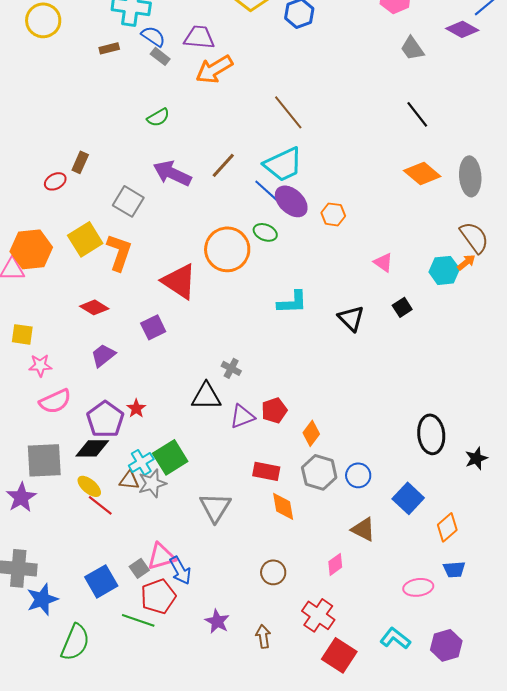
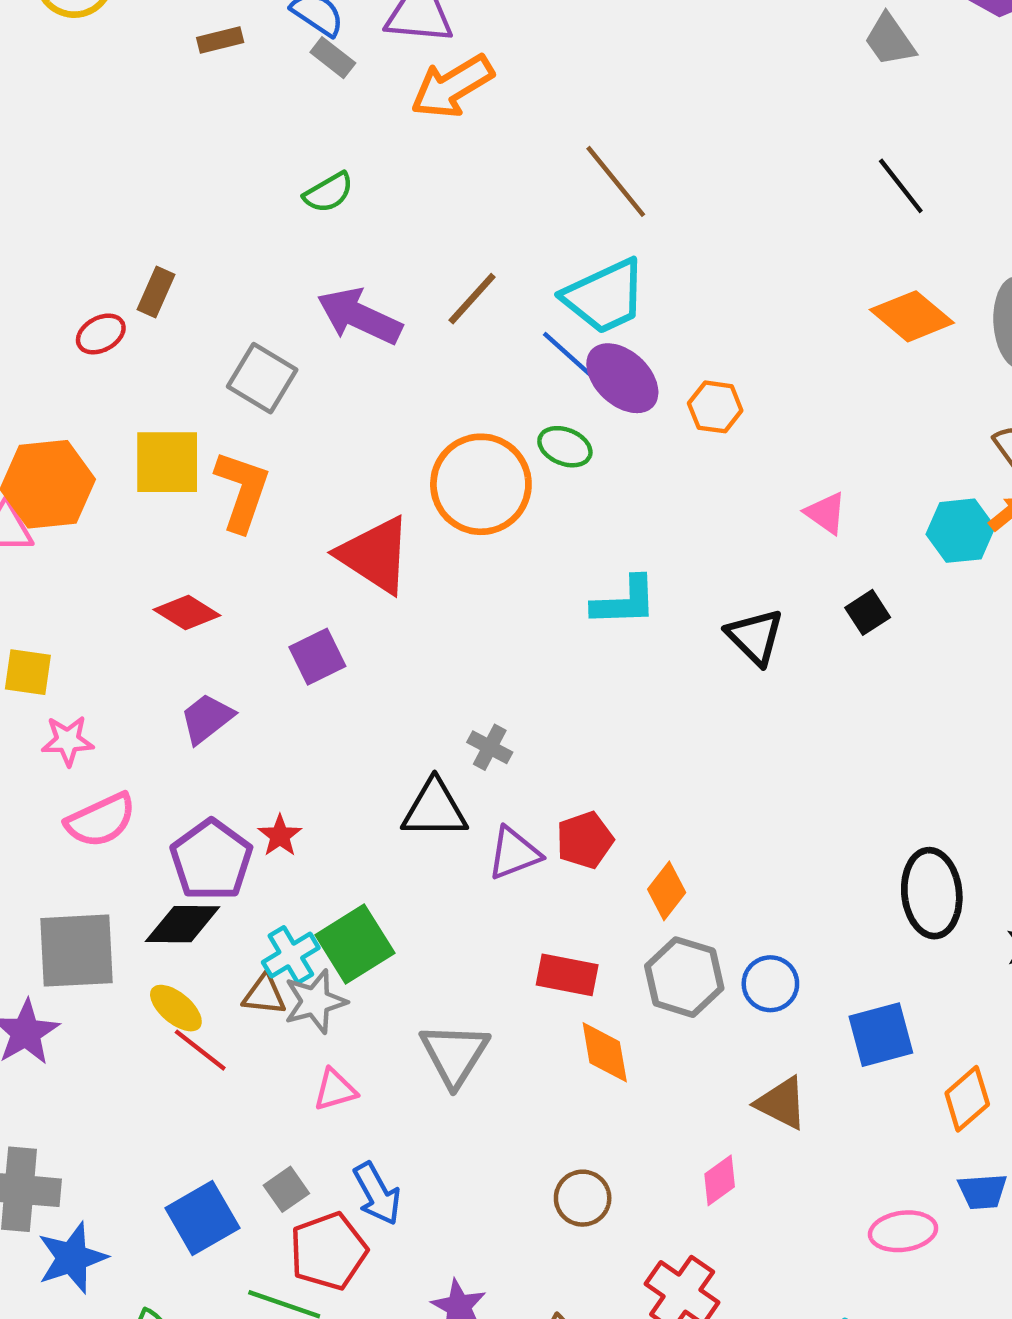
yellow square: (85, 239) -> (167, 462), turned 32
blue square: (408, 498) -> (881, 1035), turned 32
pink triangle: (161, 556) -> (335, 1090), moved, size x0.7

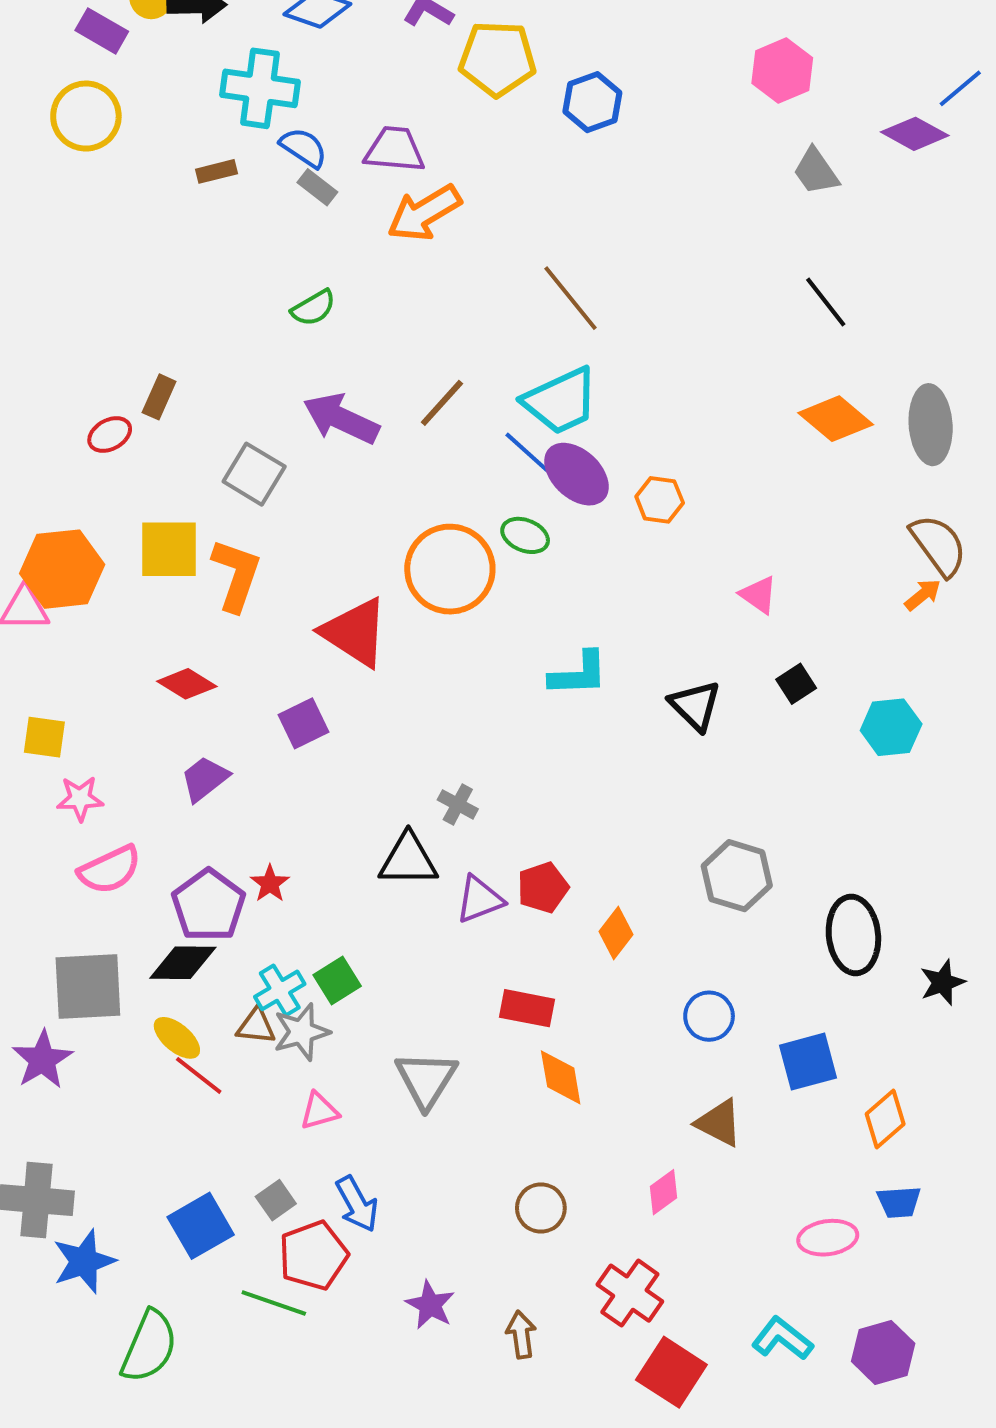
cyan hexagon: (961, 531) -> (891, 727), moved
green square: (355, 944) -> (337, 981), size x0.7
gray hexagon: (684, 977) -> (737, 876), moved

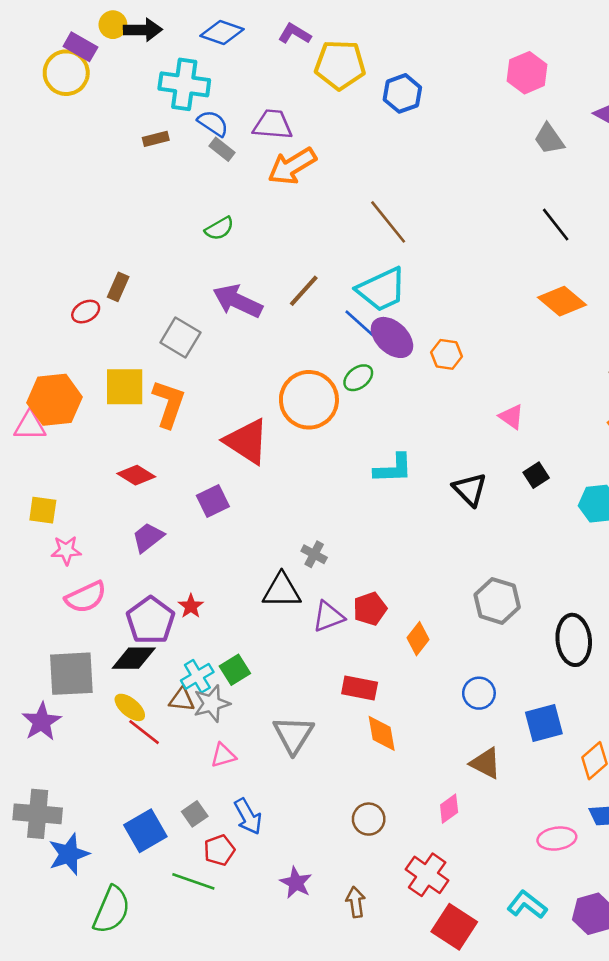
yellow circle: (86, 116) -> (66, 73), moved
green ellipse: (525, 535) -> (358, 378), turned -60
red pentagon: (313, 1255) -> (219, 850), size x0.7

